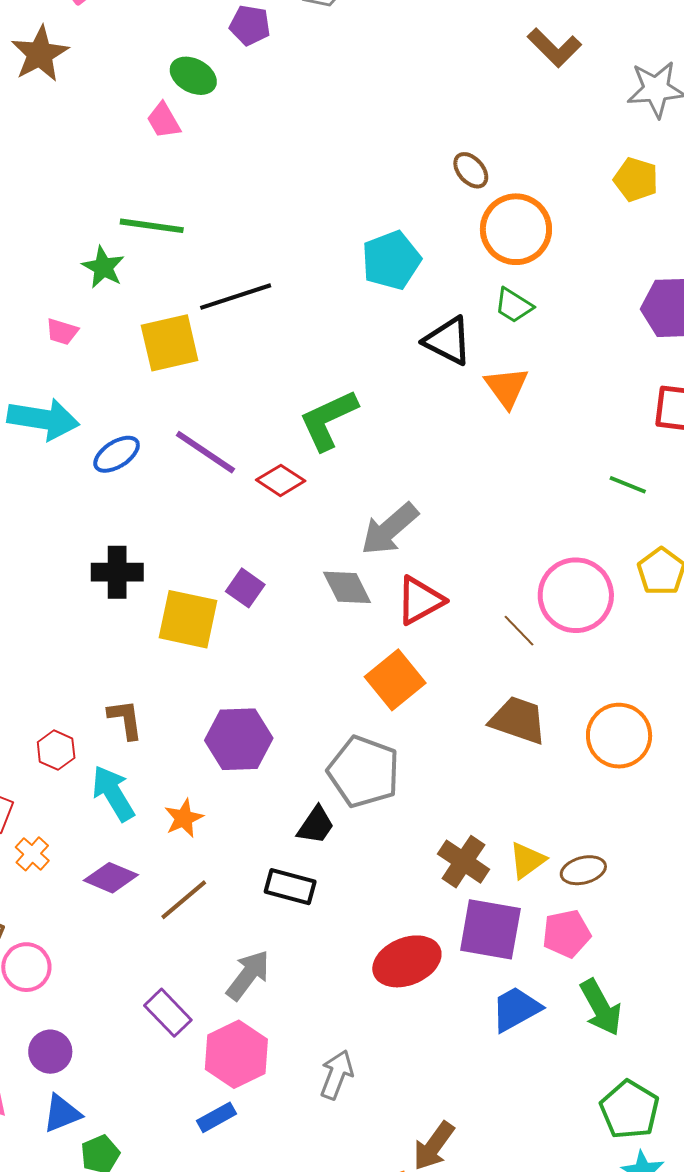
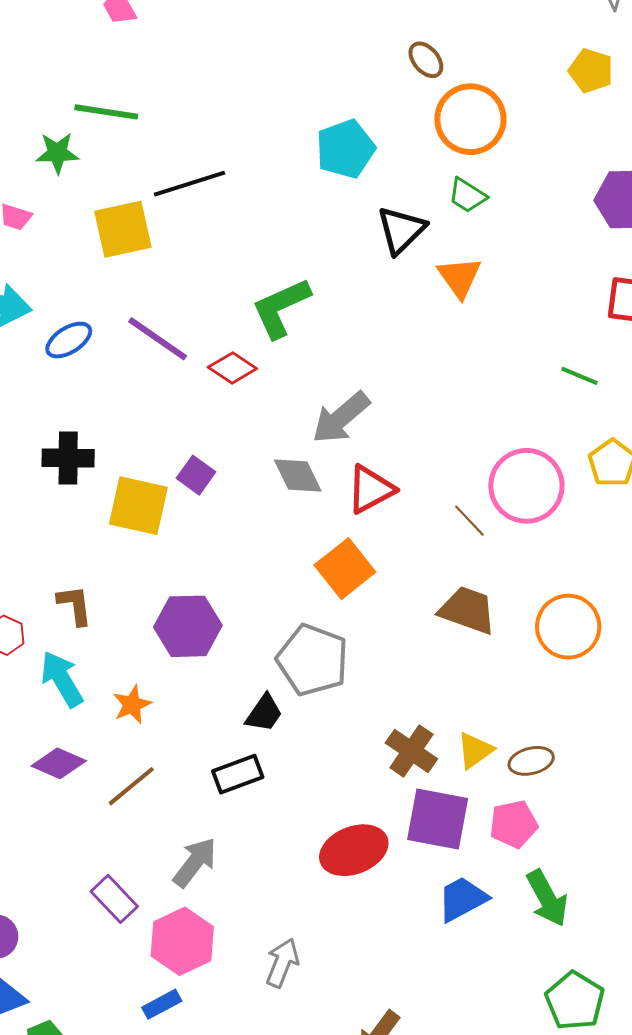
green star: (103, 267) -> (57, 153), turned -30
black triangle: (448, 341) -> (401, 230), turned 48
black rectangle: (290, 887) -> (238, 774), turned -36

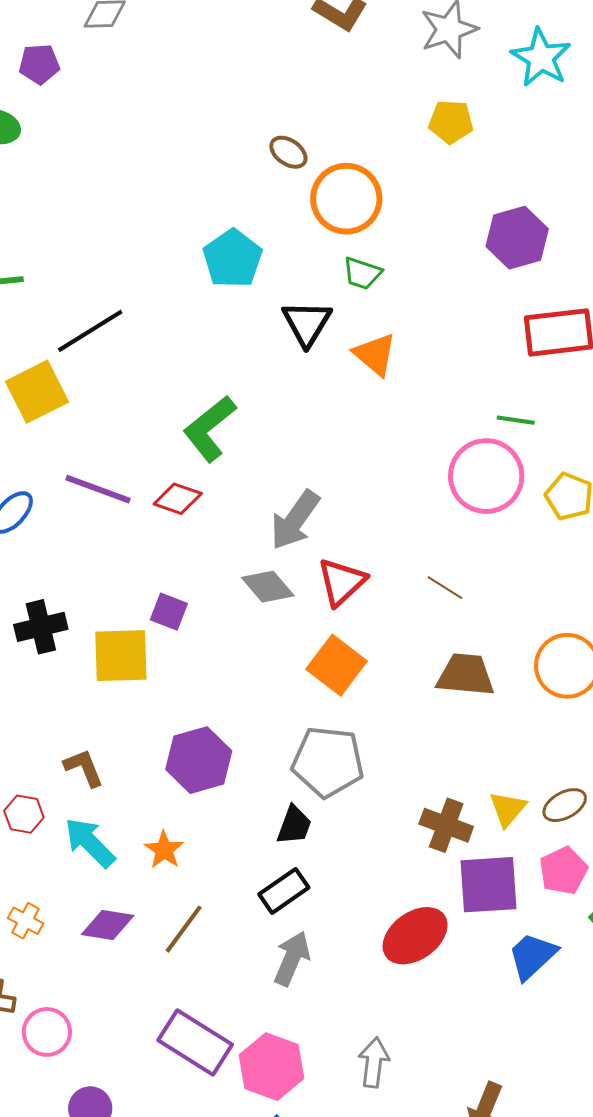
pink circle: (526, 486) -> (486, 476), moved
gray arrow: (195, 862) -> (292, 958), moved
purple rectangle: (114, 899) -> (195, 1042), size x1.5

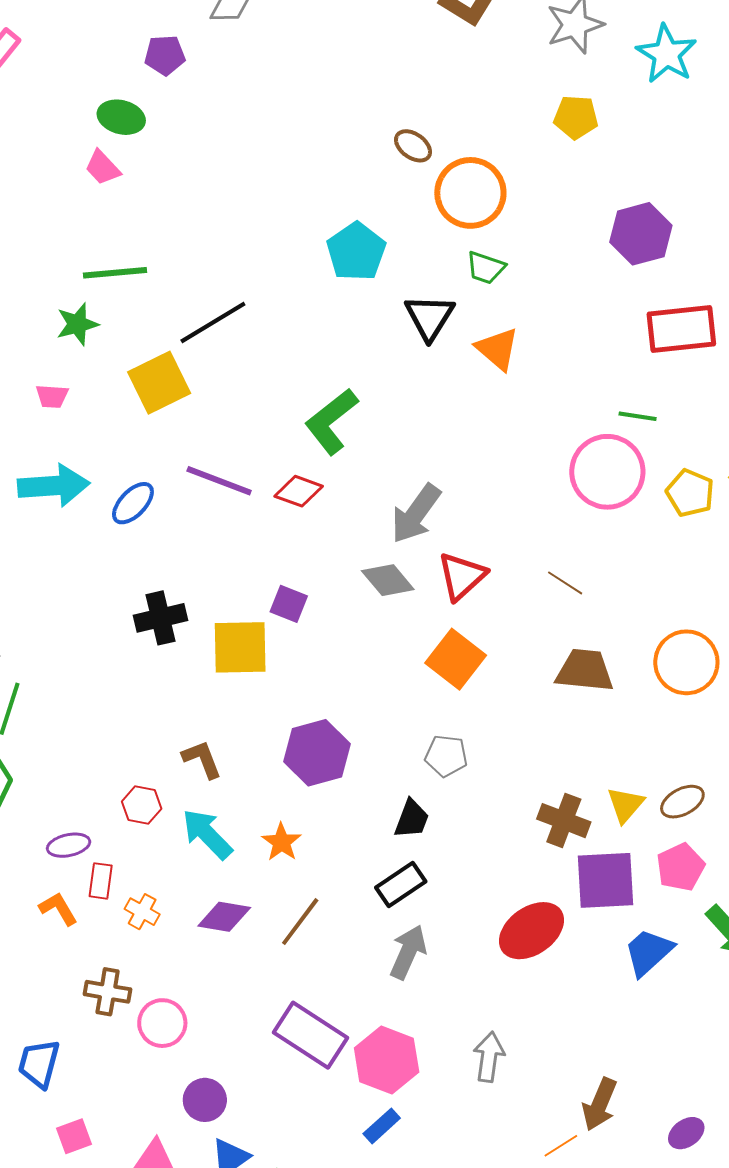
gray pentagon: (328, 762) -> (446, 756), size x0.6

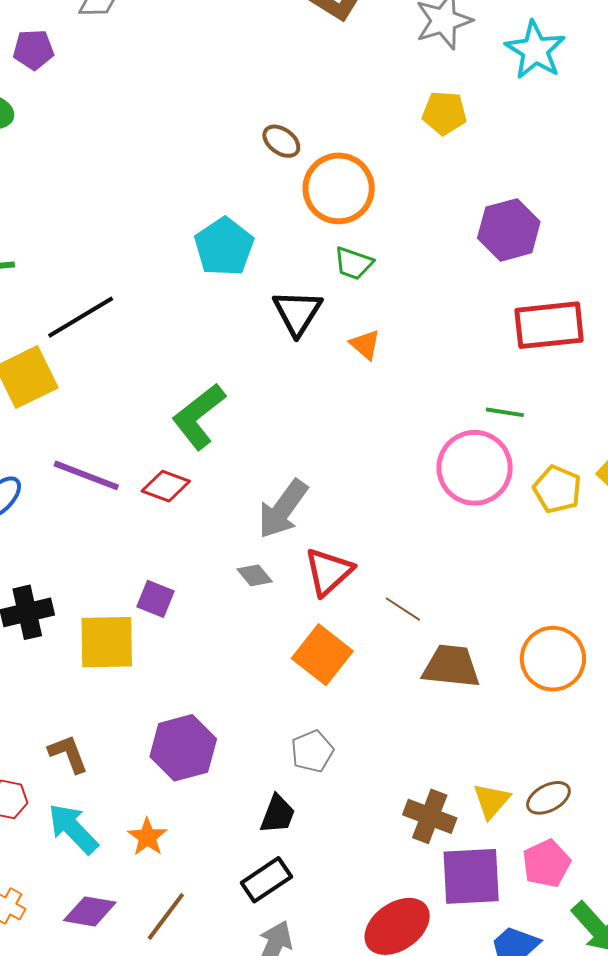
orange triangle: (497, 349) -> (365, 345), size x0.7
gray diamond: (388, 580) -> (255, 575), size x0.7
brown line: (565, 583) -> (403, 609), moved
gray pentagon: (446, 756) -> (312, 751), turned -30

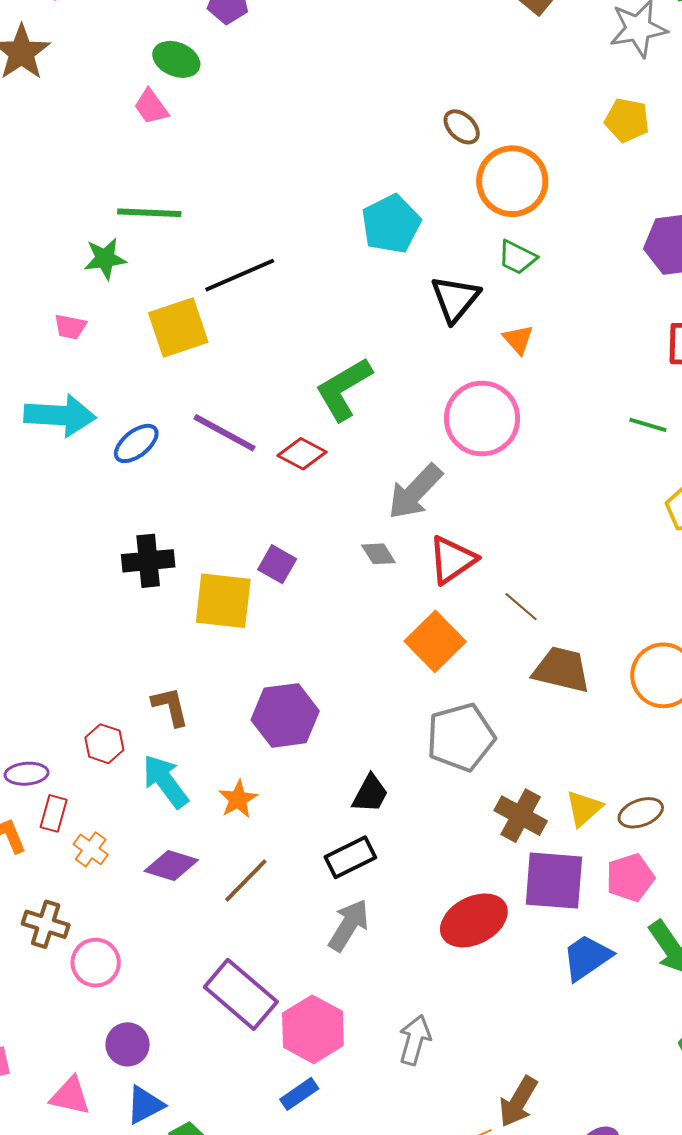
pink circle: (475, 468) -> (482, 419), moved
gray pentagon: (312, 751) -> (461, 737), moved, size x1.6

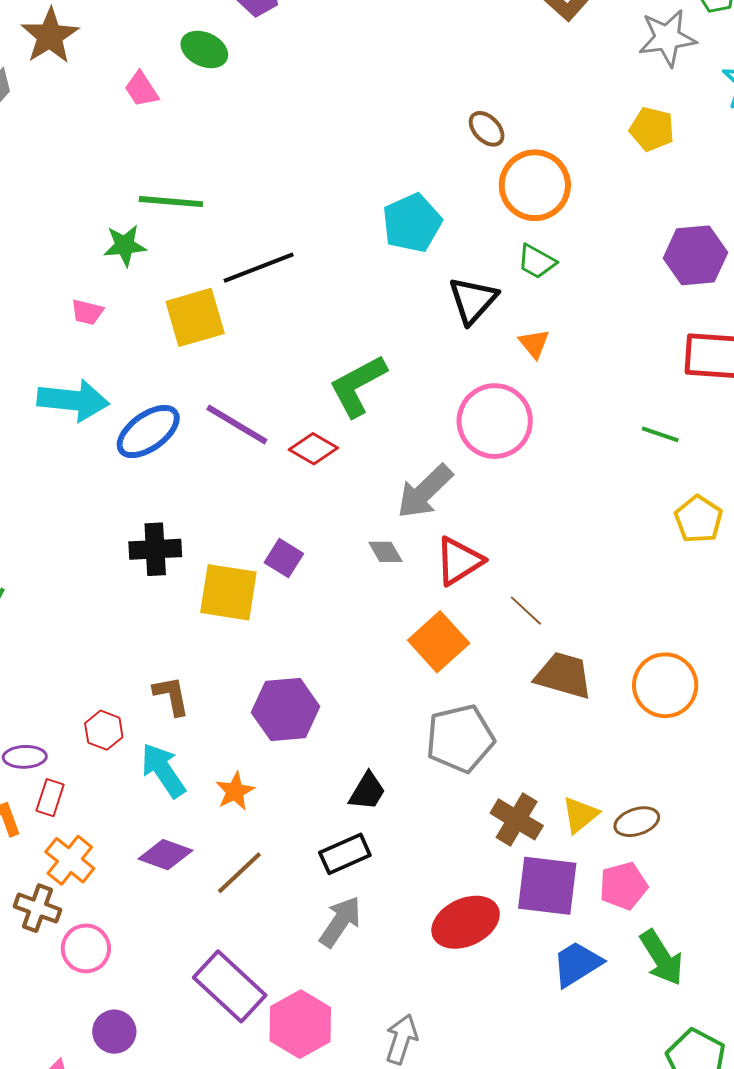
pink trapezoid: (151, 107) -> (141, 89), moved
blue ellipse: (136, 443) -> (148, 432), size x1.4
orange cross: (91, 849) -> (70, 860), moved, size x1.4

